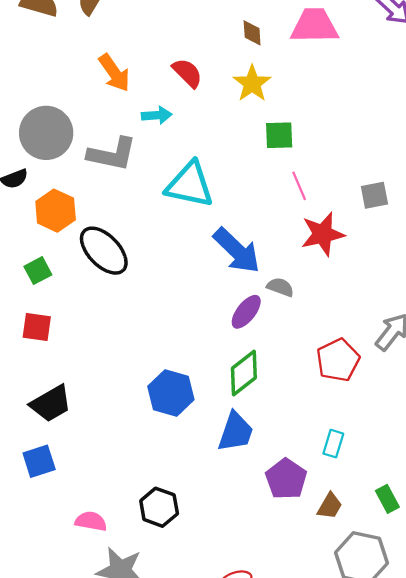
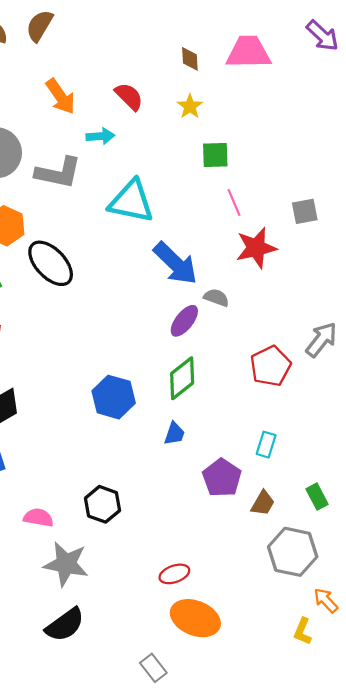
yellow star: (252, 83) -> (190, 106), size x0.7
blue trapezoid: (236, 432) -> (174, 434), size x0.6

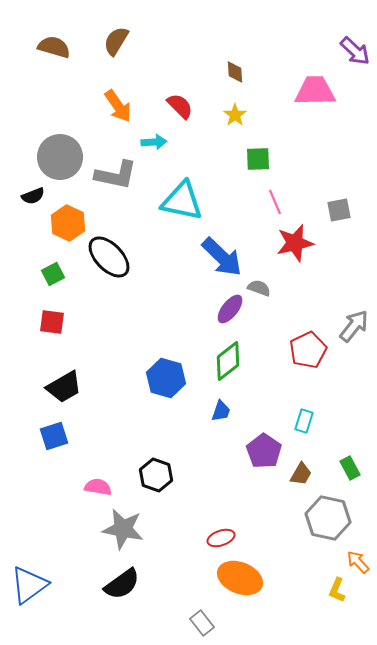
brown semicircle: (40, 26) -> (116, 41), moved
pink trapezoid: (248, 52) -> (315, 91), moved

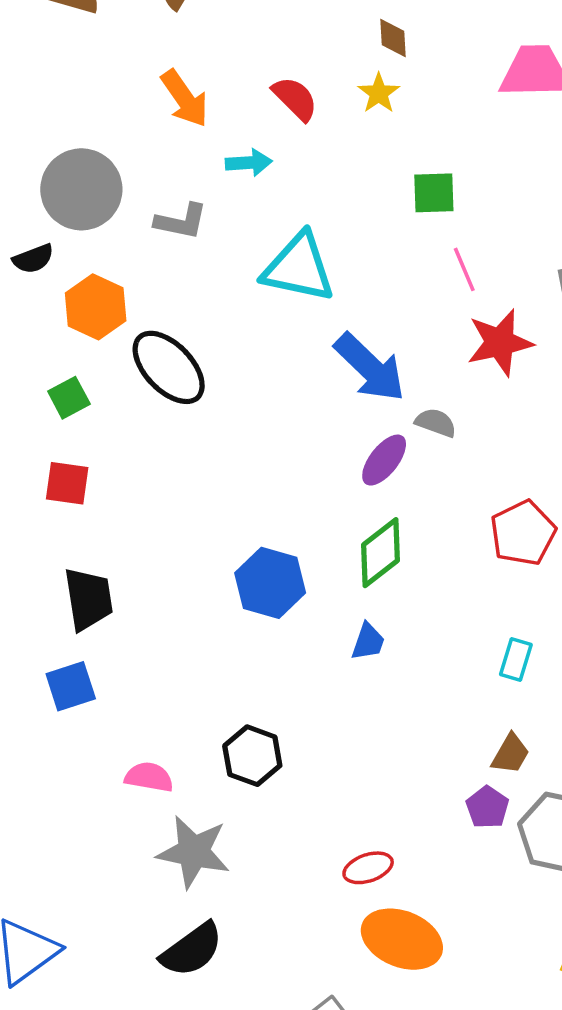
yellow star: (235, 115) -> (379, 93), moved
gray L-shape: (116, 175) -> (181, 221), size x0.7
black trapezoid: (64, 387) -> (88, 599), turned -69
purple pentagon: (264, 451) -> (487, 807), moved, size x0.7

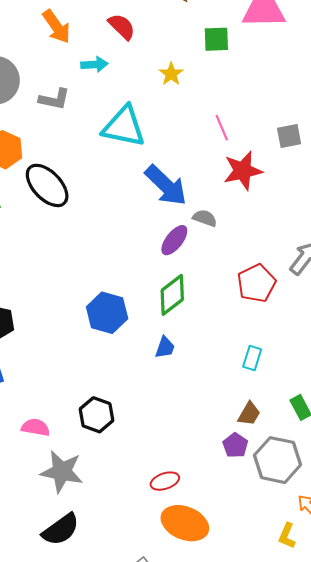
yellow star: (379, 93) -> (171, 74), moved
green square: (434, 193) -> (216, 39), moved

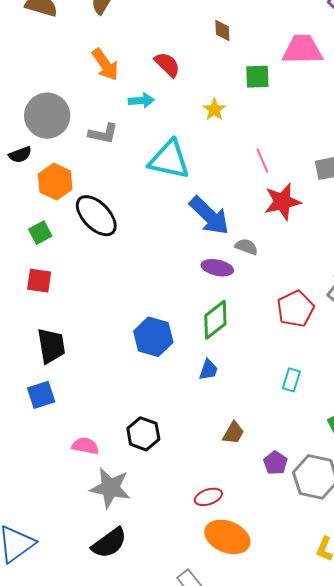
purple ellipse: (174, 240) -> (217, 268), turned 64
brown trapezoid: (249, 414) -> (233, 433), moved

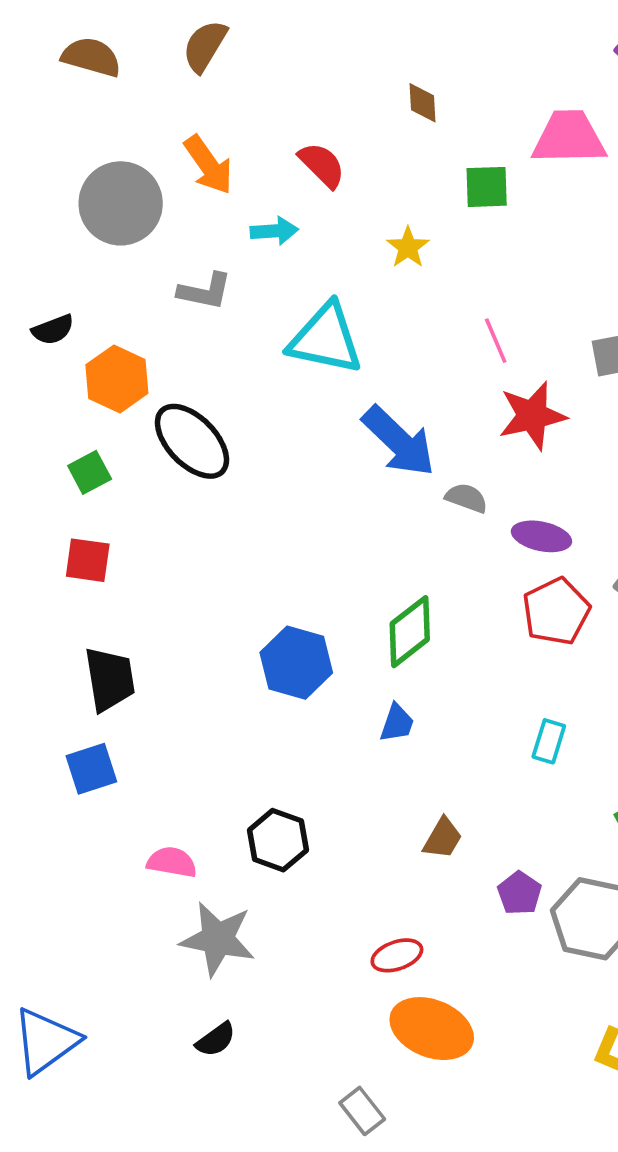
gray circle: (47, 116) -> (121, 203), moved
purple ellipse: (217, 268) -> (541, 536), moved
black semicircle: (109, 543) -> (216, 1040), size x0.6

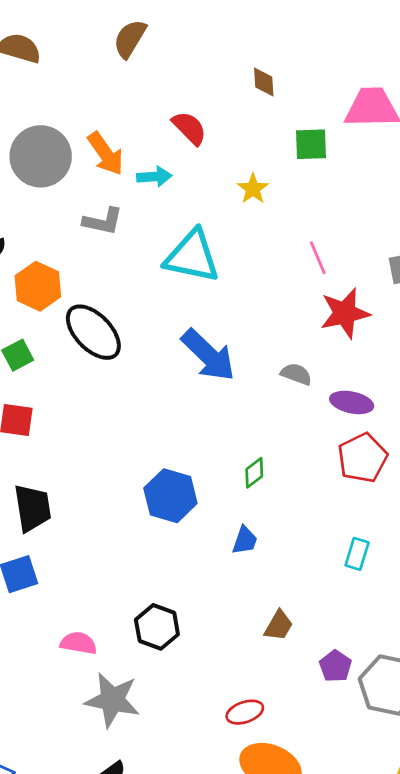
brown semicircle: (205, 46) -> (130, 39), moved
orange arrow: (208, 165) -> (106, 154), moved
blue arrow: (399, 441) -> (208, 355), moved
green diamond: (410, 632) -> (254, 473), size x0.6

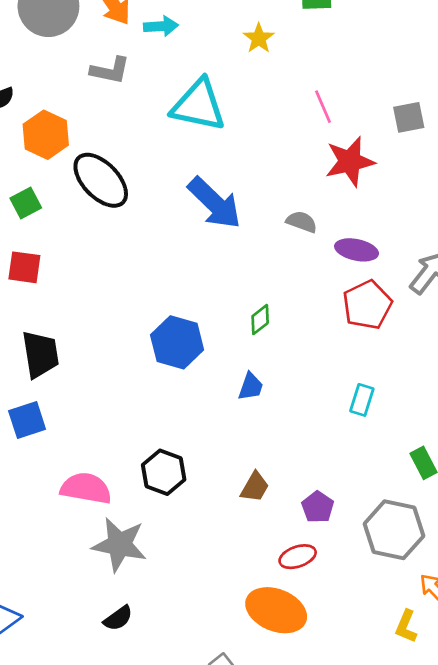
brown trapezoid: (279, 626) -> (255, 487), moved
pink semicircle: (79, 643) -> (86, 488), size x1.4
purple pentagon: (335, 666) -> (318, 507), moved
red ellipse: (245, 712) -> (298, 557), moved

